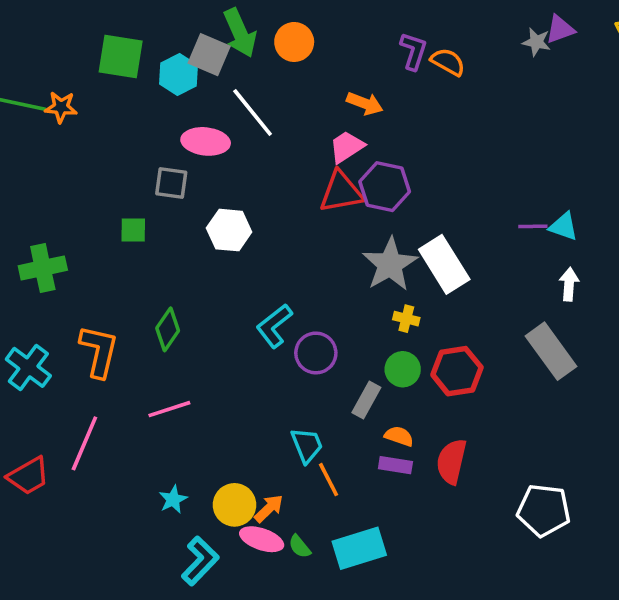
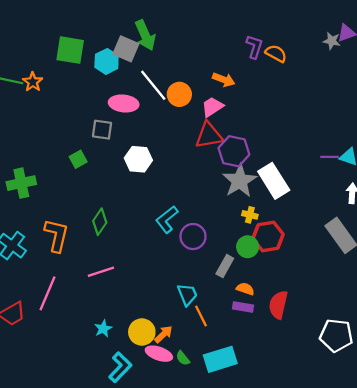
orange circle: (294, 42) -> (179, 94), moved
orange star: (61, 107) -> (33, 82), turned 30
purple hexagon: (385, 187) -> (234, 151), moved
green square: (133, 230) -> (78, 159), turned -30
red hexagon: (457, 371) -> (268, 237), moved

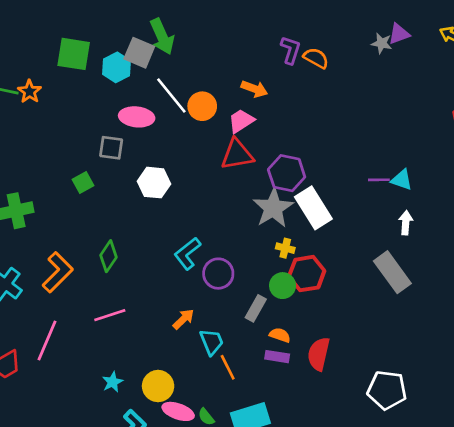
purple hexagon: (234, 151) -> (287, 173), moved
orange L-shape: (57, 235) -> (58, 272), turned 32
orange arrow: (163, 334) -> (183, 319), moved

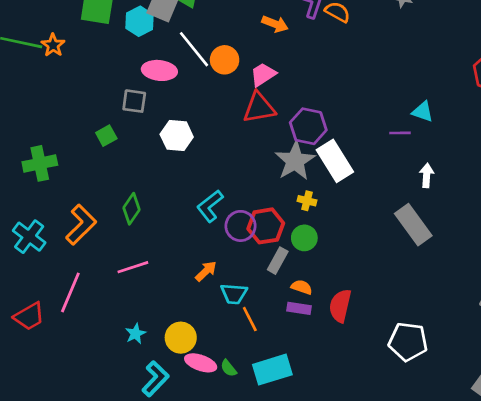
orange arrow: (254, 89) -> (275, 24), moved
cyan triangle: (402, 180) -> (423, 112), moved
red hexagon: (307, 274) -> (266, 226), moved
cyan trapezoid: (212, 342) -> (234, 294), turned 116

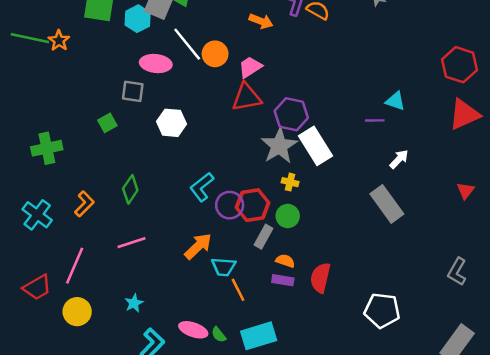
white arrow: (427, 175) -> (399, 159), turned 40
orange L-shape: (81, 225) -> (84, 204), size x0.7
orange arrow: (206, 271) -> (198, 246), size x1.4
yellow circle: (181, 338) -> (77, 312), moved

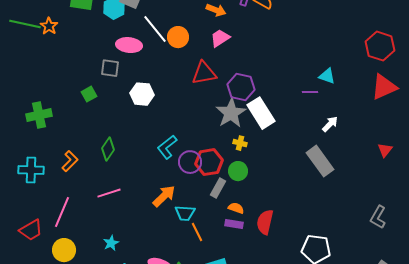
pink trapezoid: (250, 67) -> (220, 38), moved
cyan cross: (37, 215) -> (31, 170), turned -35

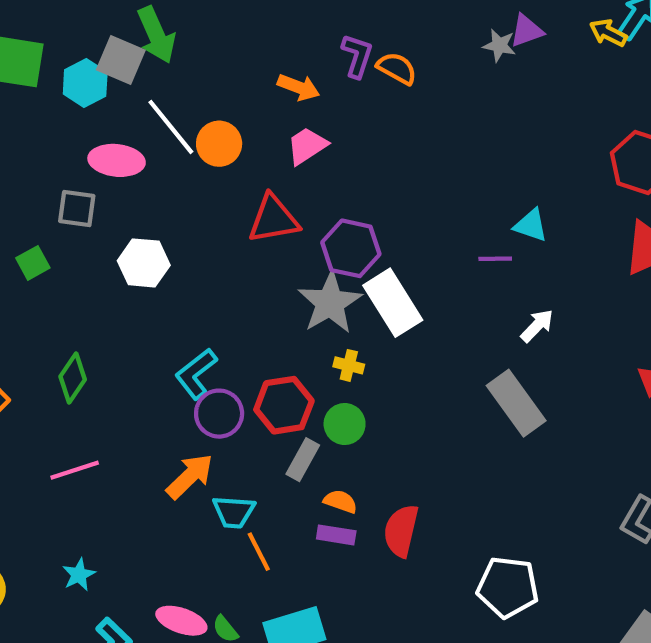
purple circle: (190, 162) -> (219, 414), moved

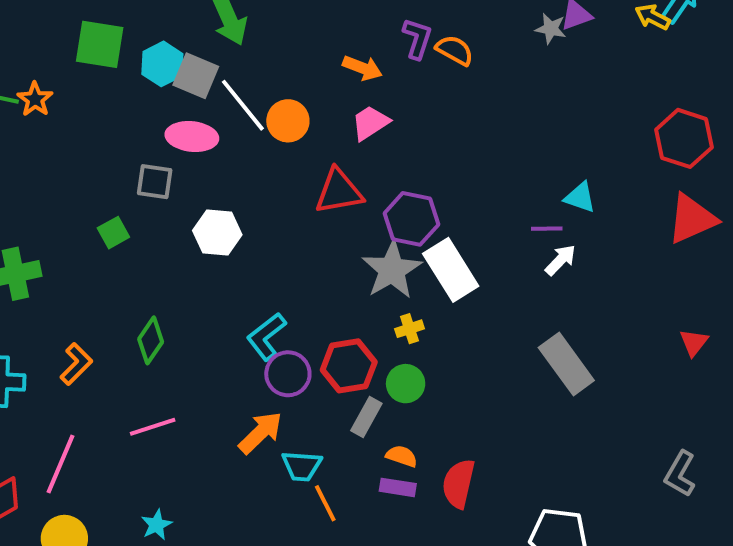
gray square: (121, 60) -> (196, 76), moved
white arrow: (537, 326) -> (560, 260), moved
yellow cross: (349, 365) -> (410, 329), turned -32

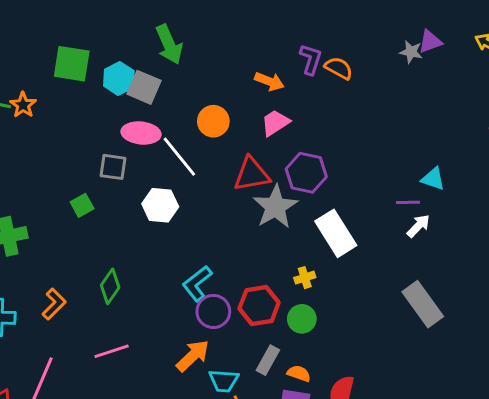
white line: (243, 105) -> (179, 157), moved
purple hexagon: (411, 219) -> (306, 173), moved
gray star: (392, 270) -> (275, 207), moved
gray rectangle: (366, 417) -> (268, 360), moved

